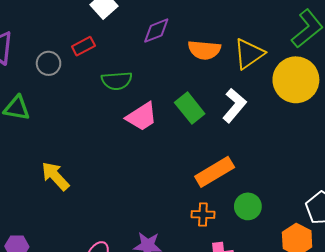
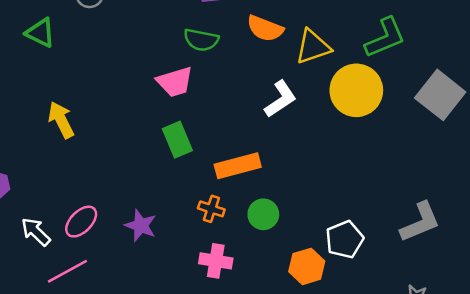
green semicircle: (117, 81) -> (201, 40), moved
green rectangle: (190, 108) -> (177, 140), moved

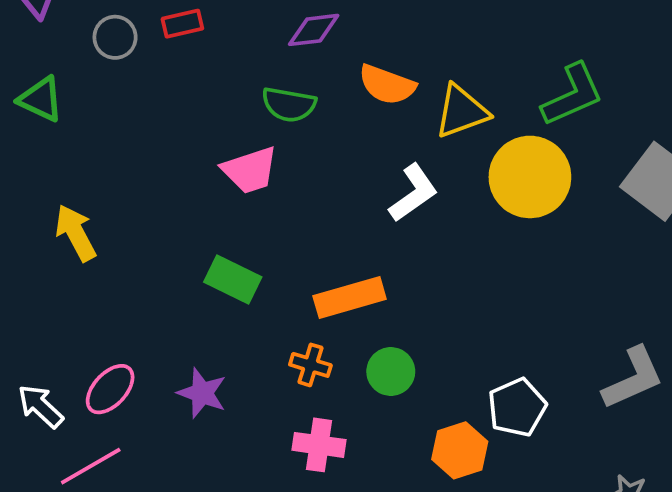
green rectangle: (177, 140) -> (233, 280), moved, turned -40

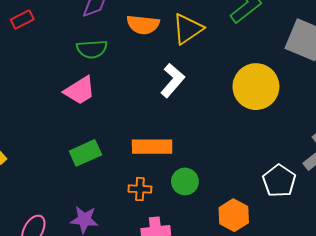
yellow circle: (530, 177) -> (256, 87), moved
green rectangle: (233, 280) -> (85, 153), turned -36
orange rectangle: (350, 297) -> (152, 147), turned 30
white pentagon: (517, 407) -> (279, 181), moved

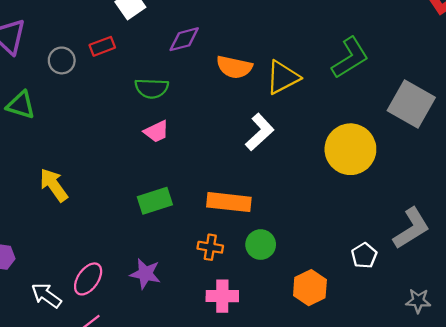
green semicircle: (92, 49) -> (152, 88), moved
pink trapezoid: (80, 91) -> (156, 132), size x0.7
white pentagon: (279, 181) -> (364, 256), size x0.7

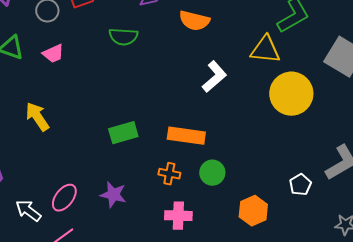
yellow triangle: (283, 77) -> (265, 50), moved, turned 32
pink trapezoid: (156, 132) -> (53, 54), moved

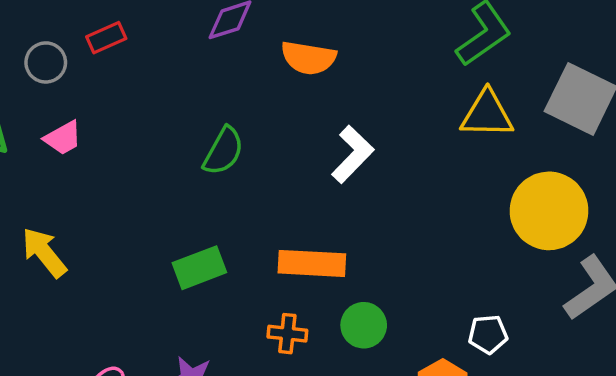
green semicircle: (123, 37) -> (223, 151), moved, turned -60
yellow triangle: (265, 50) -> (487, 114), moved
yellow circle: (291, 94) -> (549, 211), moved
white pentagon: (300, 185) -> (488, 334), moved, turned 30

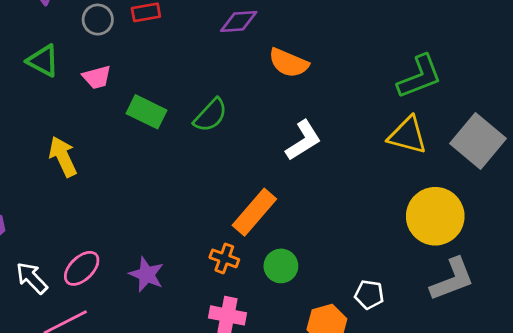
orange rectangle: (312, 263) -> (254, 212), turned -66
green rectangle: (199, 268) -> (146, 112), moved, turned 33

